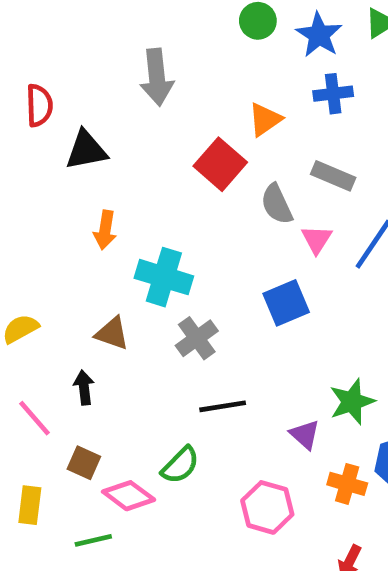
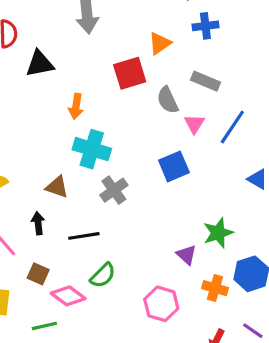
red square: (220, 164) -> (130, 73), turned 32
orange arrow: (105, 230) -> (76, 106), moved
black line: (223, 406) -> (84, 236), moved

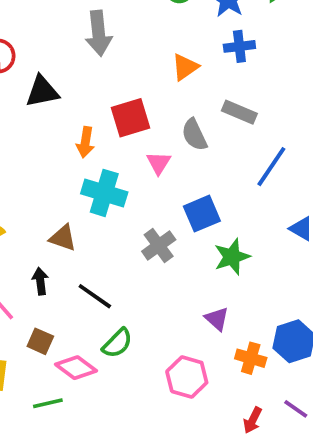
red square: (130, 73) -> (130, 118), moved
pink triangle: (194, 124) -> (159, 163), moved
gray cross: (114, 190) -> (159, 245), moved
green star: (218, 233) -> (232, 257), moved
black line: (84, 236) -> (95, 296), turned 44

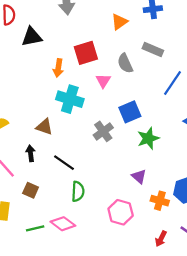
green semicircle: (117, 343) -> (78, 191), turned -42
pink diamond: (76, 368) -> (63, 224), moved

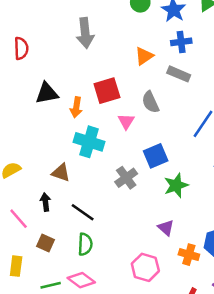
black triangle: (32, 37) -> (47, 93), moved
gray rectangle: (153, 50) -> (179, 74), moved
green semicircle: (78, 191) -> (85, 244), moved

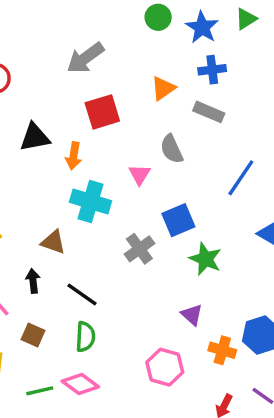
gray arrow: (85, 33) -> (85, 58), turned 60
red square: (107, 91) -> (102, 112), moved
green star: (176, 185) -> (205, 259), turned -30

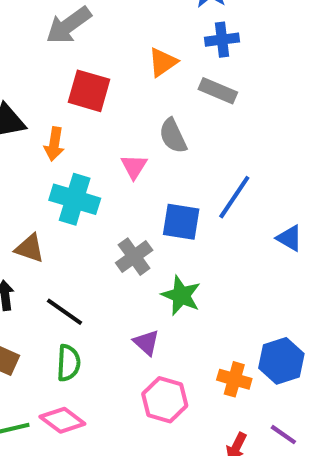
red square: (102, 112) -> (89, 91), turned 33
blue line: (241, 178) -> (234, 197), moved
blue square: (178, 220) -> (181, 222), turned 32
green star: (205, 259) -> (181, 295), moved
purple triangle: (192, 315) -> (146, 342), moved

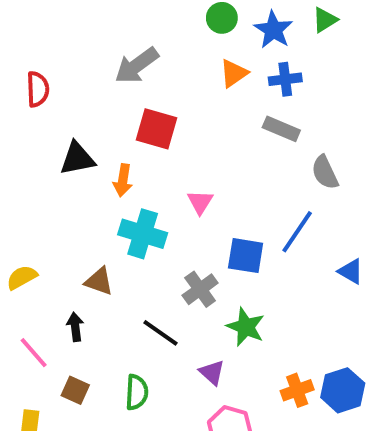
orange triangle: (163, 62) -> (234, 73), moved
gray semicircle: (173, 136) -> (325, 172), moved
black line: (64, 312) -> (160, 333), moved
orange cross: (234, 379) -> (297, 390), moved, turned -36

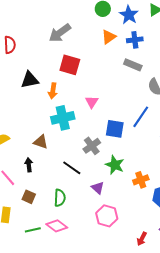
cyan cross: (143, 234) -> (63, 118), turned -30
orange cross: (297, 390) -> (141, 180), moved

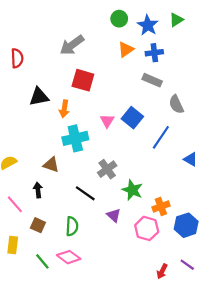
blue square: (115, 129) -> (132, 118), moved, turned 30
pink hexagon: (107, 216) -> (147, 228), moved
green line: (33, 230) -> (42, 261), turned 63

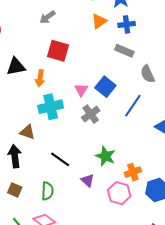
gray arrow: (72, 45) -> (47, 17), size x0.7
gray cross: (107, 169) -> (91, 114), moved
black arrow: (38, 190) -> (15, 156), size x1.5

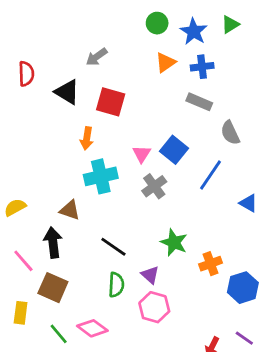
black triangle: (16, 67) -> (67, 92), moved, turned 42
brown square: (15, 190) -> (53, 288), size x1.5
green semicircle: (47, 191) -> (116, 285), moved
pink hexagon: (119, 193) -> (154, 307), moved

